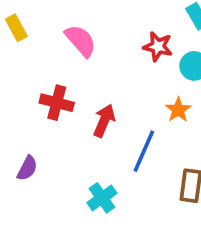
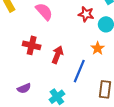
purple semicircle: (27, 168) -> (24, 88), moved, turned 40

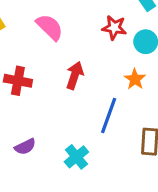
red cross: (32, 45) -> (18, 81), moved
red arrow: (57, 55) -> (75, 75), moved

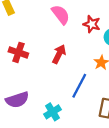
pink semicircle: (50, 27) -> (61, 15), moved
purple semicircle: (25, 147) -> (17, 100), size x1.5

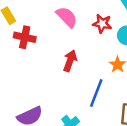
red cross: (18, 52) -> (25, 37), moved

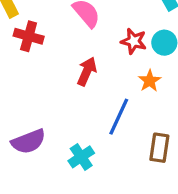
red star: (102, 24) -> (134, 41), moved

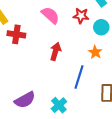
red star: (134, 41) -> (81, 16), moved

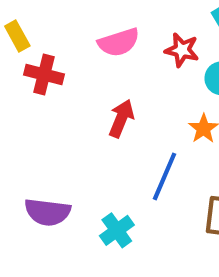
pink semicircle: (50, 15) -> (119, 42), turned 114
purple semicircle: (25, 100) -> (47, 212), turned 30

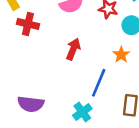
cyan cross: (117, 230) -> (82, 112), moved

